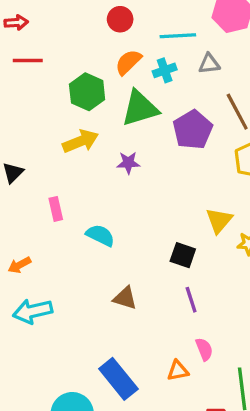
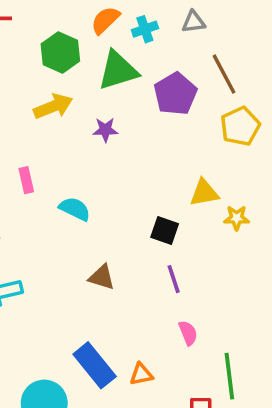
yellow triangle: (219, 220) -> (204, 193), turned 40
orange triangle: (178, 371) -> (141, 374), moved

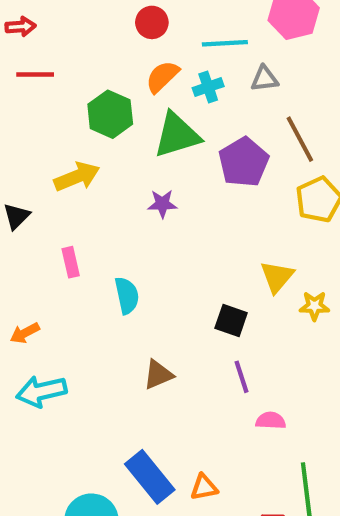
yellow arrow: (53, 106) -> (77, 177), moved
yellow triangle: (204, 193) -> (277, 277), turned -40
cyan semicircle: (75, 209) -> (127, 295), turned 52
brown triangle: (102, 277) -> (158, 375), turned -40
pink semicircle: (188, 333) -> (271, 421), moved, turned -65

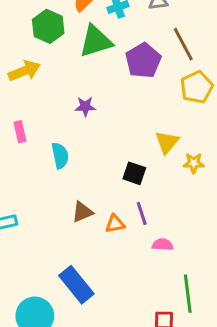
purple star: (162, 204) -> (85, 107), moved
orange triangle: (204, 487) -> (115, 224), moved

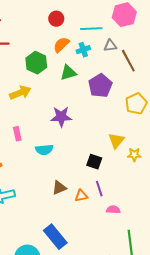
green triangle: (96, 41) -> (68, 73), size x0.7
brown line: (183, 44) -> (128, 61), moved
purple star: (85, 107) -> (61, 117), size x1.5
cyan semicircle: (60, 156) -> (44, 150), turned 96

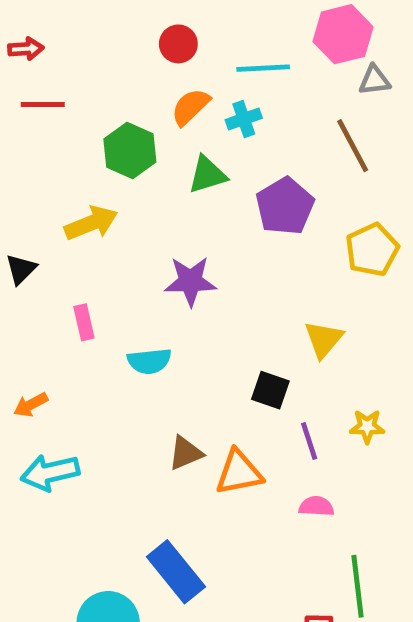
gray triangle: (110, 46) -> (374, 80), moved
yellow star: (134, 155) -> (367, 426), moved
purple line: (99, 189) -> (309, 441), moved
orange triangle: (81, 196) -> (239, 472), size x1.5

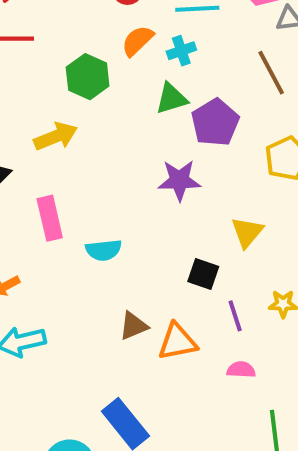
green triangle: (207, 175) -> (171, 99), moved
purple star: (190, 281) -> (179, 180), moved
pink rectangle: (84, 322) -> (50, 218), size x1.5

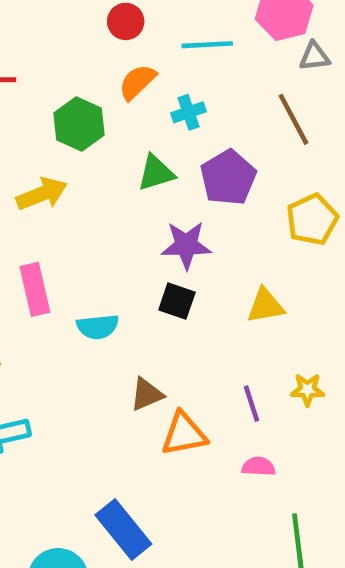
cyan cross: (181, 51) -> (189, 112), moved
green triangle: (171, 99) -> (156, 173), moved
yellow triangle: (247, 232) -> (265, 306), turned 40
black square: (203, 274) -> (177, 301), moved
brown triangle: (133, 326) -> (147, 394), moved

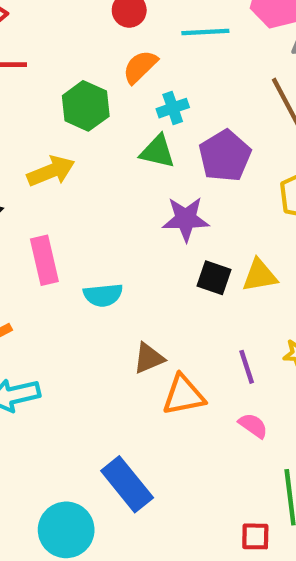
cyan cross: (189, 112) -> (173, 108), moved
green triangle: (156, 173) -> (157, 152), turned 30
black square: (177, 301) -> (214, 278), moved
pink semicircle: (258, 467) -> (253, 426), turned 32

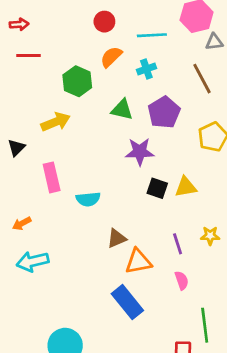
cyan cross: (173, 108) -> (146, 69), moved
pink semicircle: (253, 426) -> (182, 280), turned 36
blue rectangle: (127, 484) -> (127, 302), moved

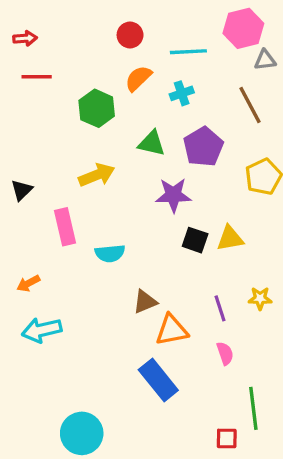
yellow arrow: (56, 122) -> (97, 175), moved

